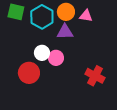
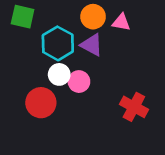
cyan hexagon: (42, 17) -> (58, 43), moved
purple triangle: (65, 32) -> (92, 45), turned 30

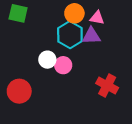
cyan hexagon: (58, 43) -> (70, 35), moved
purple triangle: (92, 45) -> (91, 36), moved, turned -30
red circle: (41, 103) -> (19, 91), moved

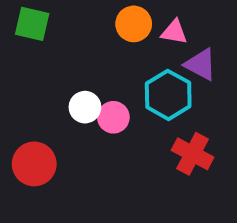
cyan hexagon: (70, 35) -> (168, 95), moved
purple triangle: (91, 36) -> (201, 64), moved, turned 30

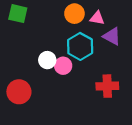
cyan hexagon: (168, 95) -> (80, 46), moved
red cross: (193, 154) -> (107, 86), turned -30

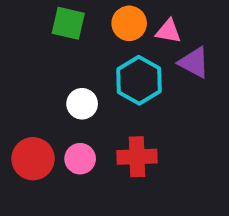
green square: (18, 14) -> (68, 23), moved
pink circle: (63, 66) -> (80, 159), moved
red cross: (107, 86) -> (137, 157), moved

